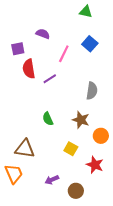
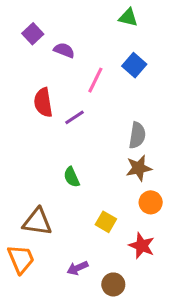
purple square: (18, 49) -> (33, 34), moved, turned -32
brown star: (81, 120) -> (139, 168), moved, turned -30

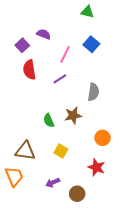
purple square: (33, 34) -> (22, 45), moved
purple line: (75, 117) -> (60, 79), moved
brown star: (139, 168) -> (73, 115), moved
yellow square: (106, 222) -> (61, 151), moved

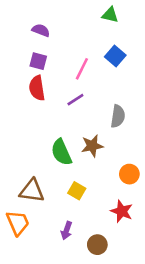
purple semicircle: (44, 34) -> (41, 30), moved
purple square: (22, 45) -> (38, 61), moved, turned -32
green semicircle: (49, 121) -> (61, 152), size x1.5
purple arrow: (53, 183) -> (66, 231), turned -48

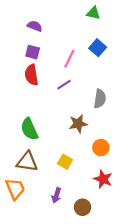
green semicircle: (61, 152) -> (29, 129), moved
orange circle: (129, 174) -> (101, 148), moved

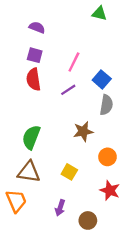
blue square: (98, 48) -> (102, 79), moved
green semicircle: (29, 129) -> (31, 137), turned 45

